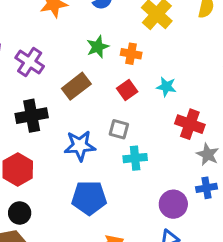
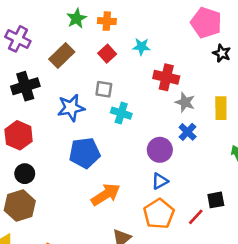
cyan cross: (135, 158) -> (121, 113), turned 30
blue cross: (207, 188) -> (188, 132), turned -30

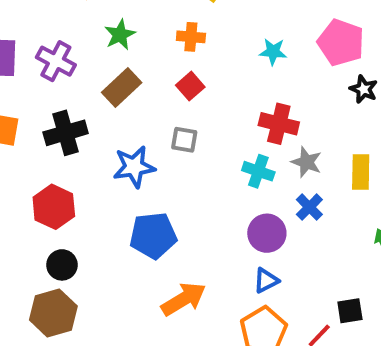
green star: (77, 18) -> (120, 35), moved
cyan star: (141, 47) -> (273, 52), moved
cyan cross: (121, 113) -> (258, 171), moved

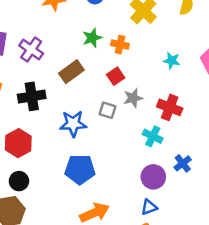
green star: (120, 35) -> (92, 38), moved
gray star: (307, 162) -> (133, 98), moved, turned 30

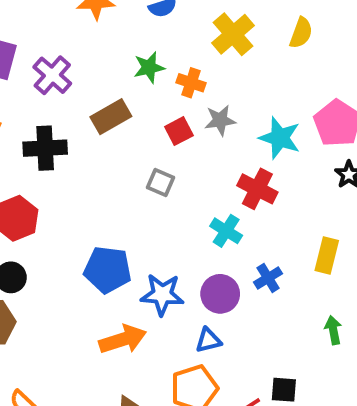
cyan star: (172, 61) -> (280, 138), moved, size x1.5
gray star: (133, 98) -> (220, 120), moved
blue star: (73, 124) -> (162, 295), moved

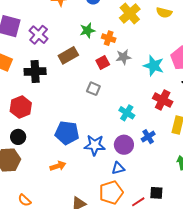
yellow semicircle: (301, 33) -> (164, 13), turned 84
red cross: (257, 189) -> (163, 100), moved
orange arrow: (123, 339) -> (58, 166), moved, size x0.7

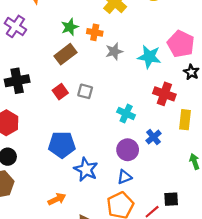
purple cross: (39, 35) -> (15, 26), moved
brown rectangle: (68, 55) -> (65, 54), moved
red square: (103, 63) -> (60, 92), moved
blue star: (95, 145) -> (86, 169), moved, turned 30
orange arrow: (58, 166) -> (57, 199), moved

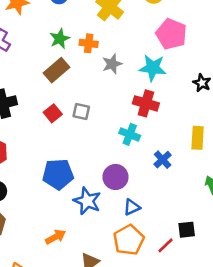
pink pentagon: (181, 44) -> (171, 34), moved
red cross: (164, 94) -> (146, 103), moved
purple circle: (128, 150) -> (115, 177), moved

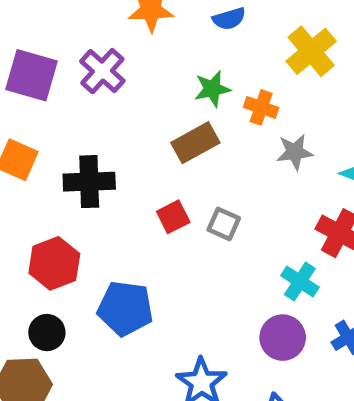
blue pentagon: (58, 174) -> (125, 308), moved
purple circle: (115, 177) -> (283, 338), moved

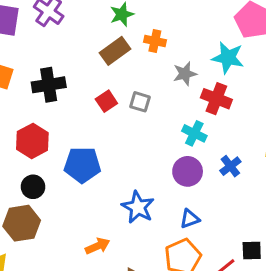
orange cross: (261, 107) -> (155, 41), moved
gray star: (295, 152) -> (185, 74), moved

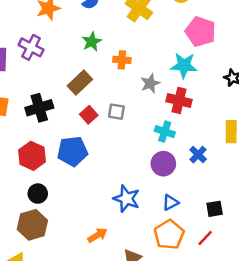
brown rectangle: (115, 51) -> (80, 83), moved
blue pentagon: (82, 165) -> (72, 151), moved
black square: (252, 251) -> (215, 209), moved

